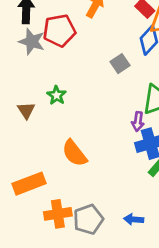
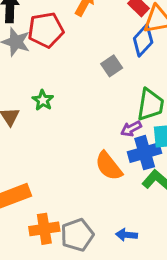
purple arrow: (138, 121) -> (131, 129), turned 54
orange semicircle: (74, 153) -> (109, 166), moved

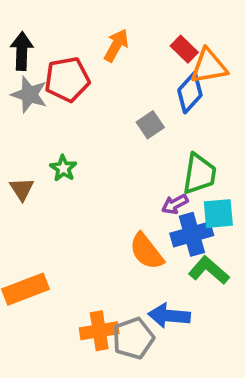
orange cross: (44, 229) -> (99, 331), moved
gray pentagon: (77, 235) -> (133, 338), moved
blue arrow: (127, 235) -> (169, 316), moved, size x1.5

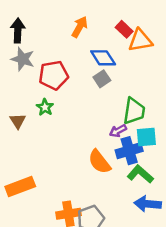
red pentagon: (67, 79) -> (54, 75), moved
blue diamond: (190, 93) -> (103, 58), moved, turned -75
blue arrow: (169, 316) -> (148, 204), moved

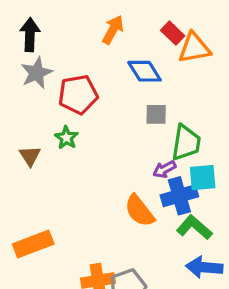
gray star: (23, 59) -> (37, 73), turned 30
gray square: (102, 79) -> (156, 114), moved, turned 35

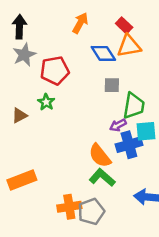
orange triangle: (194, 48) -> (129, 46), moved
brown triangle: (30, 156) -> (19, 115), turned 35
green L-shape: (194, 227) -> (102, 178), moved

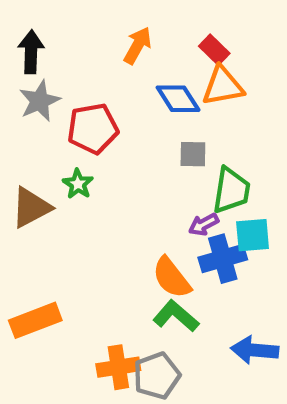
brown triangle: (19, 115) -> (31, 207), size x1.5

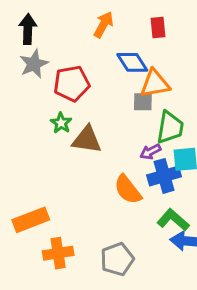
red rectangle: (214, 50) -> (158, 28), turned 40
orange triangle: (223, 86) -> (155, 84), moved
brown triangle: (31, 207) -> (87, 140), moved, turned 36
green L-shape: (176, 316) -> (173, 220), moved
orange cross: (118, 367) -> (58, 253), moved

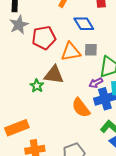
orange triangle: (155, 84) -> (71, 52), moved
green star: (61, 123) -> (37, 86), moved

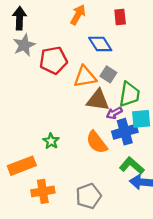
gray square: (91, 50) -> (108, 74), turned 32
brown triangle: (54, 75) -> (98, 100), moved
green star: (37, 86) -> (51, 141), moved

